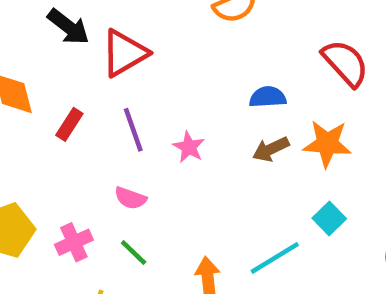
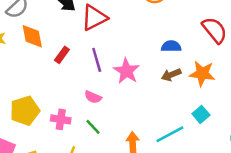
pink star: (189, 147) -> (126, 71), size x1.5
pink cross: (74, 242) -> (61, 119), turned 30

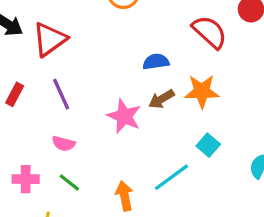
pink star: (126, 71) -> (124, 116), moved

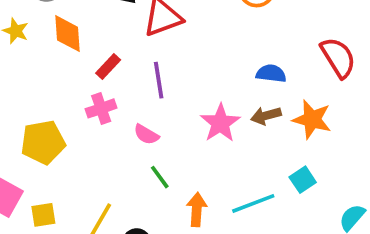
pink cross: (26, 179) -> (101, 108), moved, turned -35
green line: (69, 183) -> (160, 177), moved

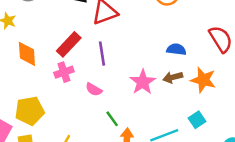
orange diamond: (67, 34) -> (27, 54), moved
red rectangle: (108, 66) -> (69, 44), size x1.5
yellow pentagon: (43, 142) -> (30, 111), moved
green line: (160, 177) -> (112, 119), moved

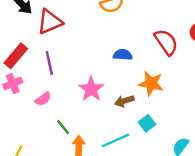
brown arrow: (173, 77) -> (124, 101), moved
pink semicircle: (94, 89) -> (43, 99), turned -63

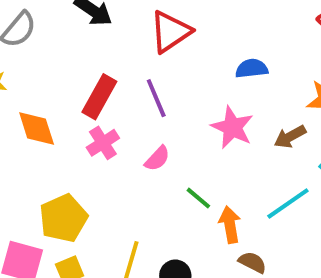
red triangle: (50, 22) -> (170, 32), moved
blue semicircle: (123, 55) -> (252, 69), moved

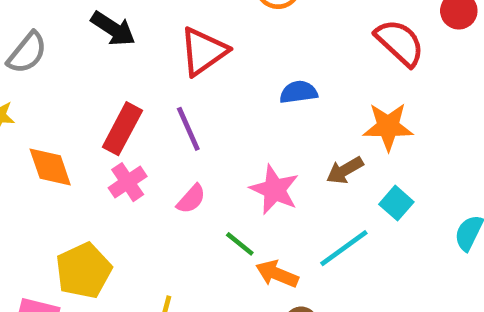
pink star: (232, 127) -> (275, 190), moved
orange arrow: (230, 225) -> (277, 274), turned -57

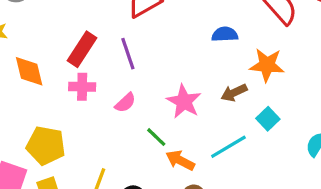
blue semicircle: (298, 92) -> (225, 34), moved
pink cross: (128, 182) -> (82, 87), turned 30
yellow pentagon: (84, 271) -> (46, 146), turned 30

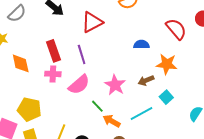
red rectangle: (82, 49) -> (54, 51), turned -55
pink semicircle: (125, 103) -> (79, 85), size x1.6

